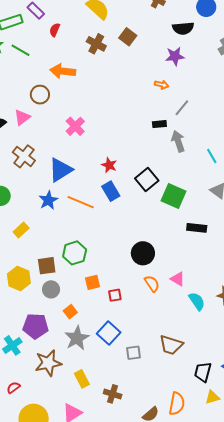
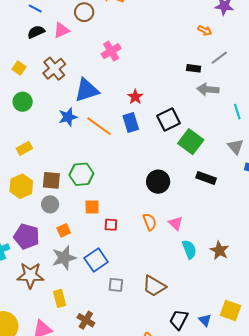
gray arrow: (178, 141) -> (208, 89), turned -80
yellow rectangle: (21, 230) -> (24, 148), moved
black circle: (143, 253) -> (158, 182), moved

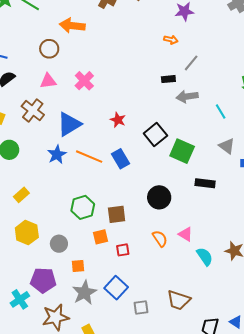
pink triangle: (61, 30) -> (48, 81), moved, turned 30
blue rectangle: (131, 122) -> (120, 159), moved
brown square: (51, 180) -> (117, 214), moved
orange square: (64, 230) -> (78, 266), turned 32

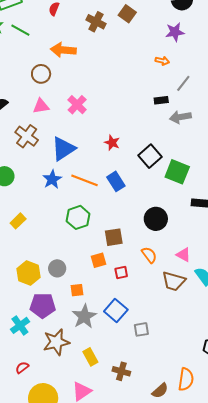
green hexagon: (83, 207) -> (78, 217), moved
yellow hexagon: (27, 233) -> (29, 273), moved
orange semicircle: (160, 239) -> (149, 255), moved
brown trapezoid: (179, 300) -> (174, 281), moved

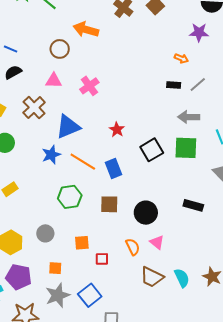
black rectangle: (161, 100) -> (174, 85), moved
green square: (177, 172) -> (186, 148), moved, turned -30
brown square: (114, 237) -> (109, 204), moved
pink triangle: (183, 255) -> (157, 242), moved
gray circle: (57, 268) -> (45, 233), moved

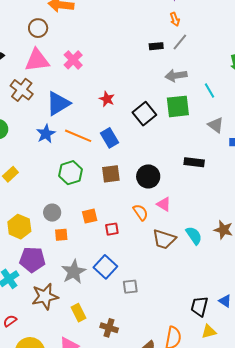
orange arrow: (181, 58) -> (175, 19), moved, turned 56
pink triangle: (54, 81) -> (37, 60), size x1.5
orange square: (55, 268) -> (61, 235), moved

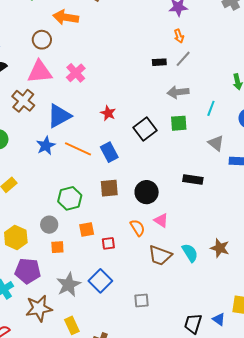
cyan line: (210, 90) -> (211, 108), turned 49
green square: (178, 106) -> (179, 123), size x0.7
green hexagon: (71, 173) -> (70, 198), moved
gray square: (130, 287) -> (142, 301), moved

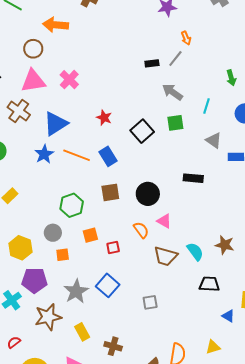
orange arrow: (179, 36) -> (186, 38), moved
gray arrow: (178, 92) -> (173, 92), turned 45
black trapezoid: (193, 324) -> (209, 284), moved, turned 80

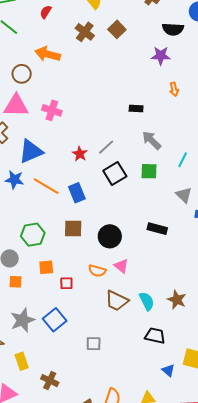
gray line: (175, 58) -> (106, 147), moved
pink cross: (69, 80) -> (52, 110), turned -36
blue star: (44, 154) -> (14, 180), turned 30
orange semicircle: (141, 230) -> (97, 271), turned 132

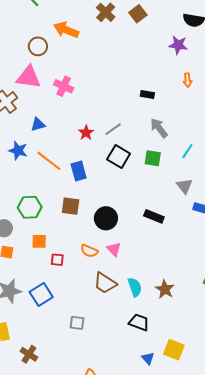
blue triangle: (31, 151) -> (38, 124), size x0.6
black square: (115, 174) -> (119, 157), turned -35

